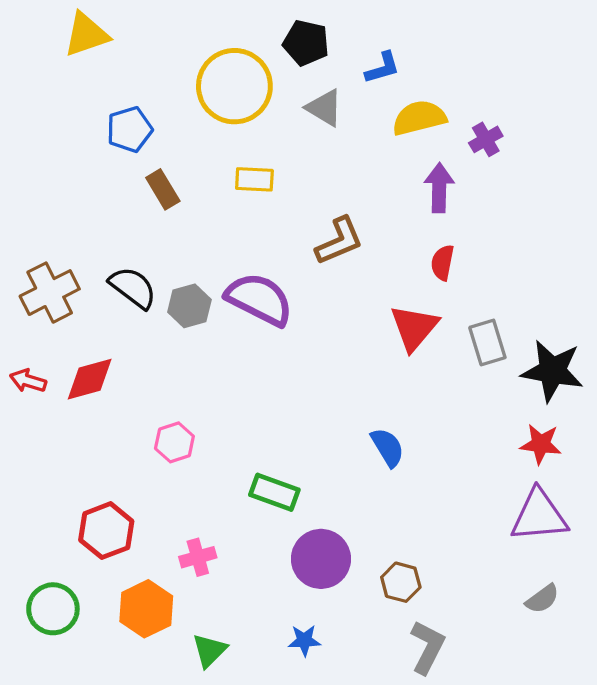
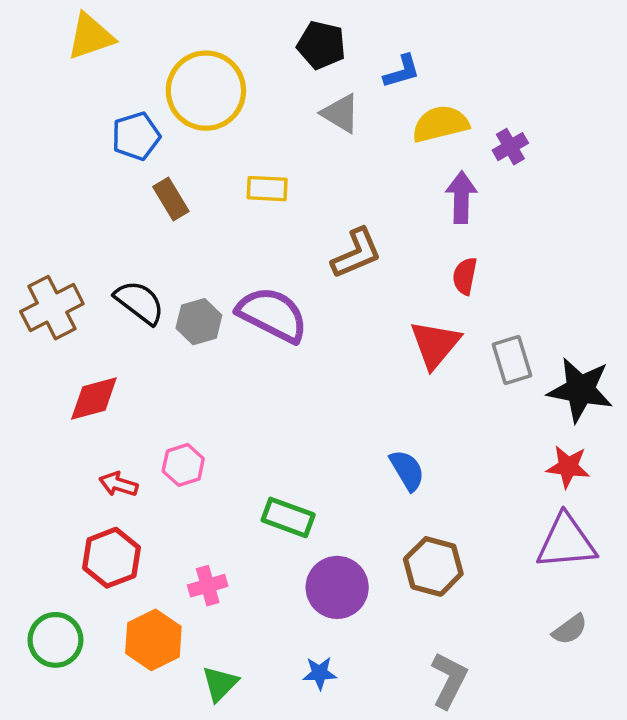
yellow circle: (234, 86) -> (206, 91), moved
red arrow: (28, 381) -> (118, 484), moved
brown hexagon: (401, 582) -> (433, 566), moved, size x1.4

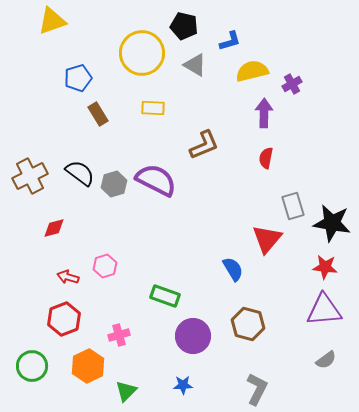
yellow circle: (206, 91) -> (142, 53), moved
red triangle: (435, 344) -> (267, 239), moved
red diamond: (94, 398) -> (54, 228), size x0.7

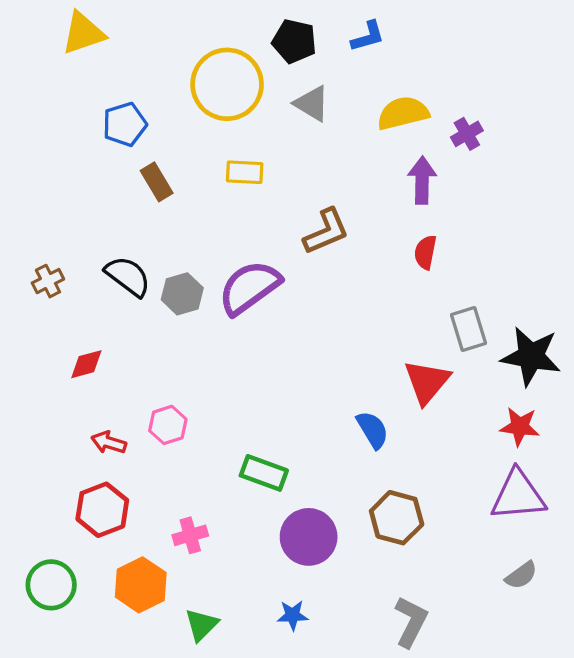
blue L-shape: (230, 41) -> (368, 36), moved
brown cross: (30, 176) -> (48, 281), size x0.6
purple semicircle: (156, 180) -> (249, 287), turned -63

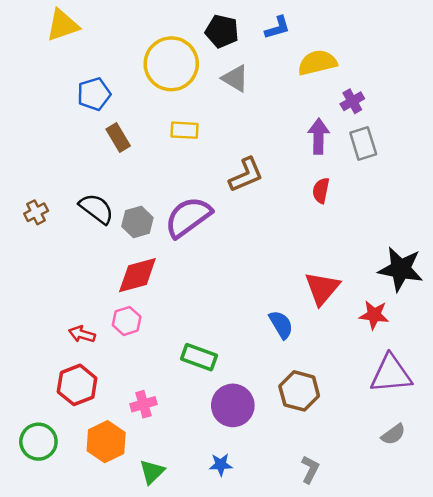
yellow semicircle: (403, 113) -> (317, 63), moved
gray rectangle: (468, 329) -> (363, 143), moved
red diamond: (86, 364) -> (137, 275), moved, size x1.6
red star: (520, 427) -> (374, 315), moved
gray L-shape: (411, 622) -> (310, 469), size x0.7

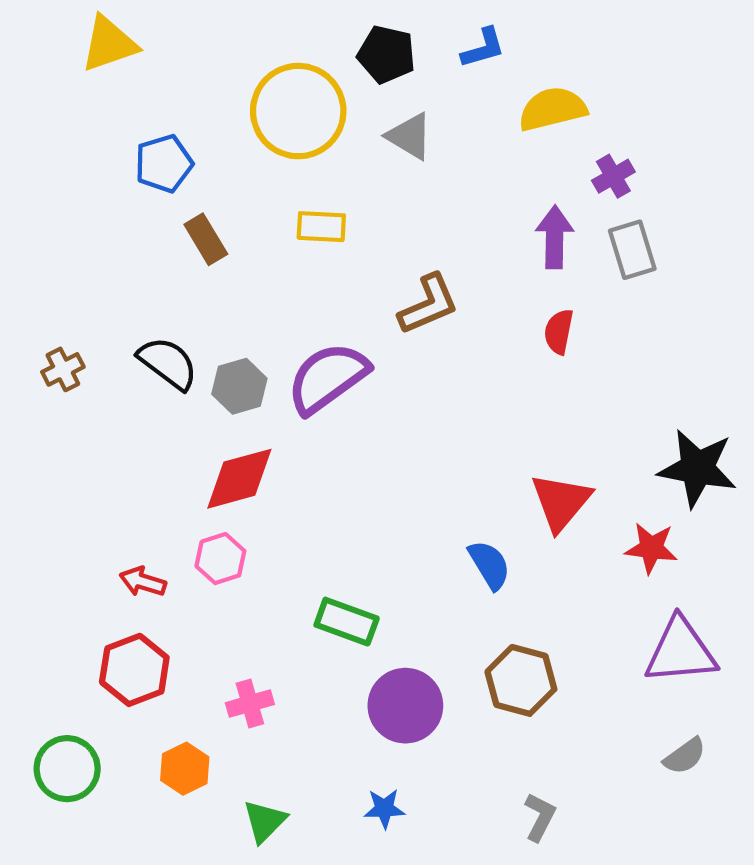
orange hexagon: (106, 442) -> (185, 769), size x0.7

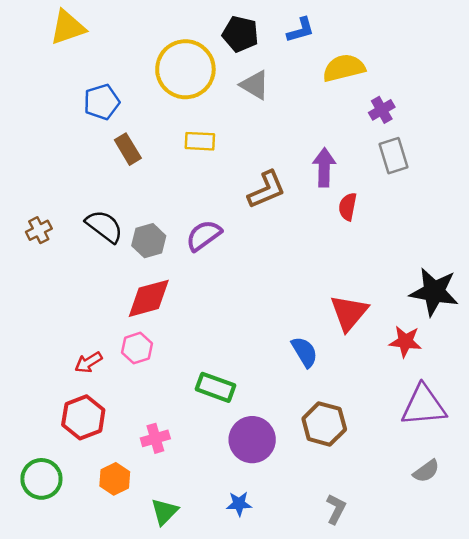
purple arrow: (555, 237) -> (324, 167), moved
purple semicircle: (328, 378) -> (204, 235), size x0.7
red arrow: (143, 582) -> (89, 362), turned -48

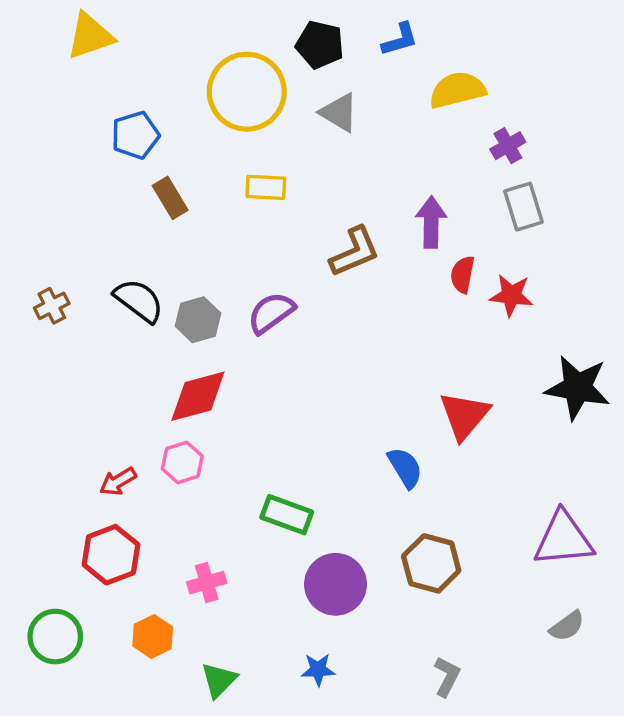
red star: (405, 341) -> (511, 295), moved

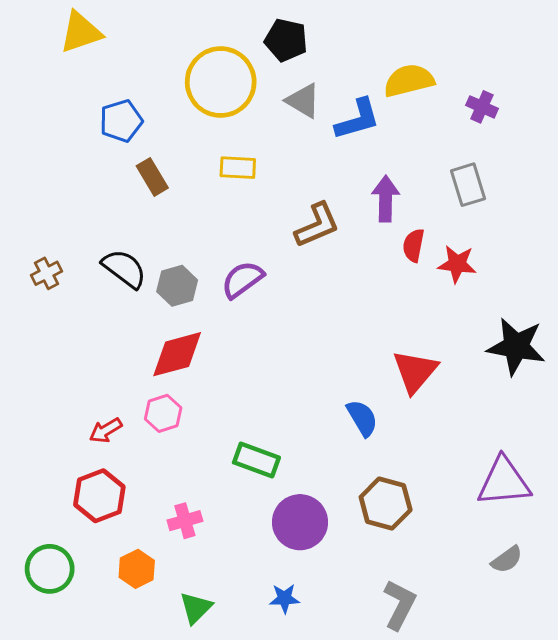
blue L-shape: (400, 39) -> (358, 119), moved, size x1.4
purple cross: (508, 146) -> (482, 107), moved, turned -36
gray L-shape: (447, 677) -> (400, 605), size x1.4

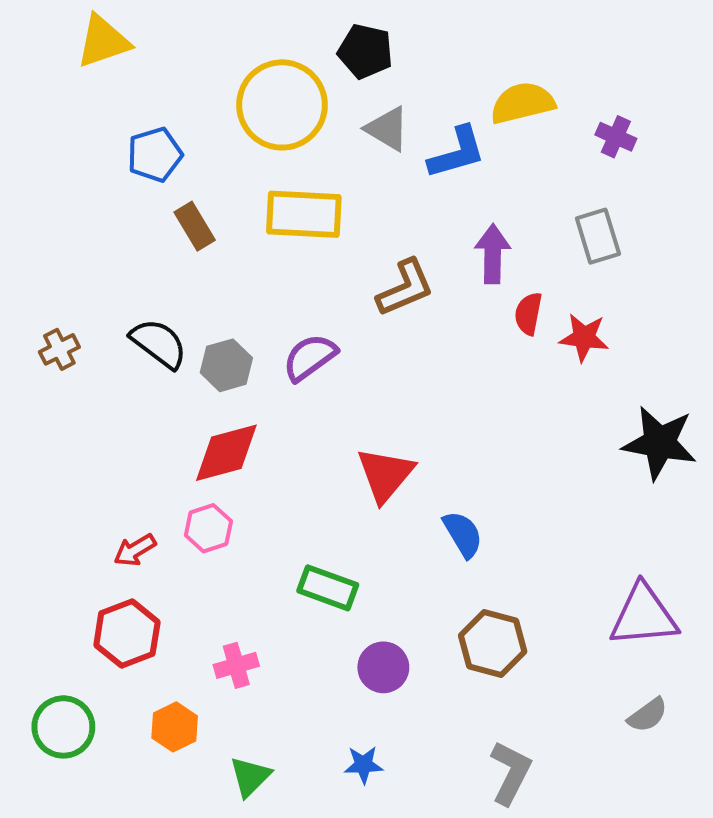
yellow rectangle: (238, 168) -> (304, 214), size x1.6
red triangle: (415, 371) -> (385, 475), moved
purple circle: (300, 522) -> (383, 667), size x0.7

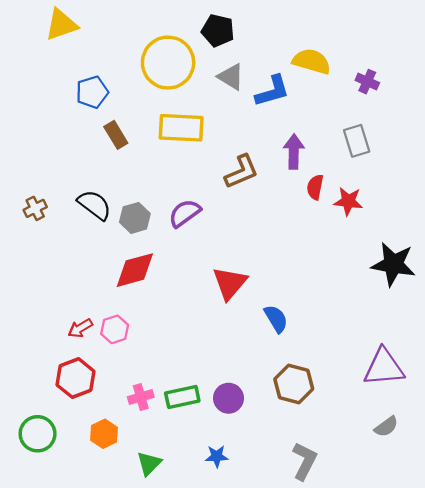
yellow semicircle: (522, 103) -> (312, 61), turned 30
pink hexagon: (208, 528) -> (115, 329), moved
green rectangle: (328, 588) -> (182, 397), moved, turned -32

